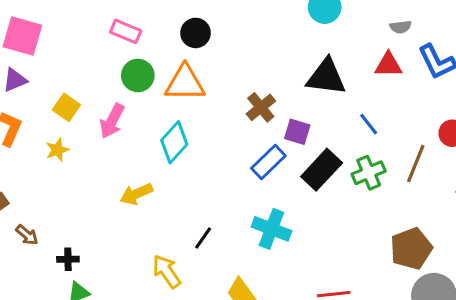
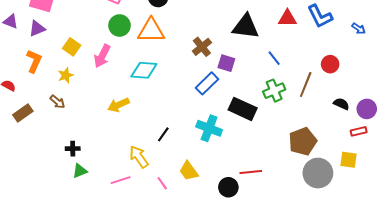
cyan diamond: (174, 142) -> (144, 70), turned 52
black rectangle: (322, 170) -> (243, 109), moved, turned 72
brown arrow: (27, 235) -> (57, 102), moved

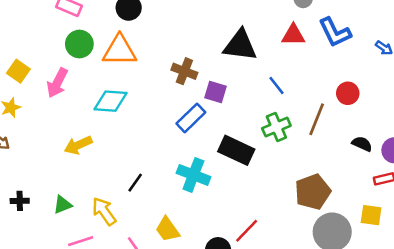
brown cross: (202, 47) -> (184, 71), turned -30
green triangle: (80, 171) -> (63, 205), moved
red line: (251, 172) -> (247, 231), turned -40

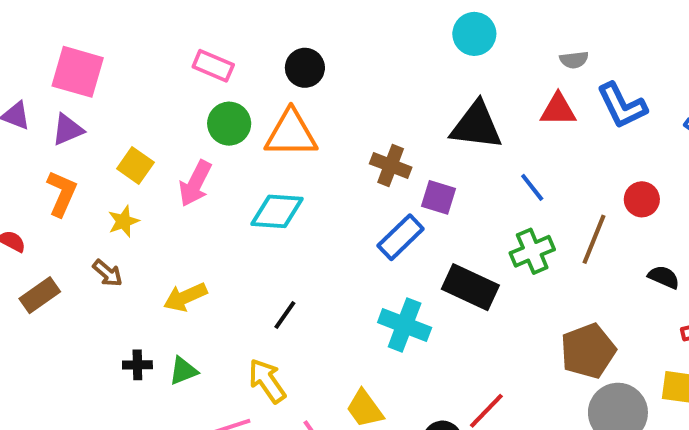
yellow arrow: (78, 145) -> (185, 297), moved
black line: (135, 183) -> (285, 315), moved
green triangle: (63, 205) -> (183, 371), moved

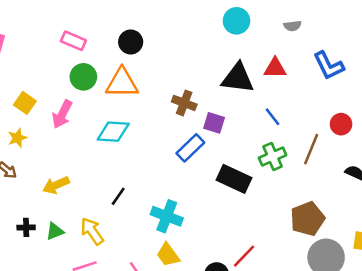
gray semicircle: (574, 60) -> (292, 26), moved
red triangle: (558, 110) -> (275, 68), moved
cyan cross: (405, 325) -> (167, 216), moved
yellow arrow: (267, 381) -> (92, 231), moved

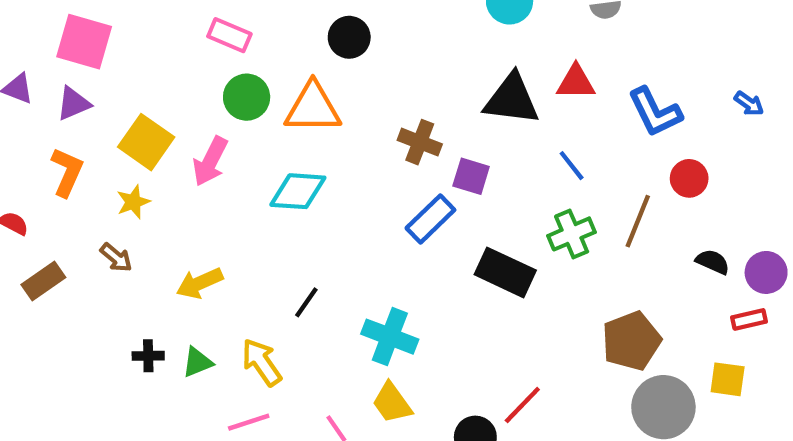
black circle: (131, 42) -> (349, 37), moved
blue L-shape: (329, 66) -> (655, 112), moved
yellow square: (25, 103) -> (146, 142), size x1.4

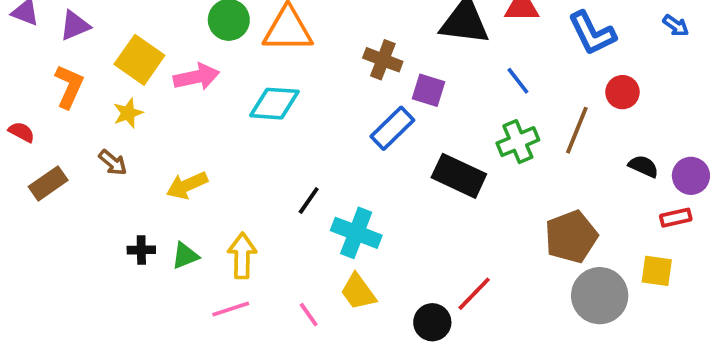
pink arrow: (210, 161) -> (196, 77), turned -129
black line: (306, 302) -> (309, 201), moved
yellow arrow: (262, 362) -> (242, 256), turned 36

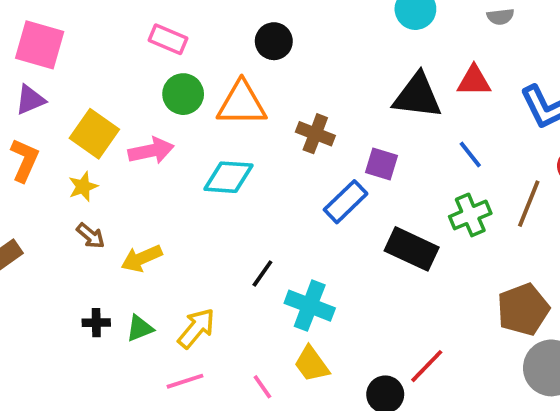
brown cross: (383, 60) -> (315, 134), moved
brown arrow: (113, 162) -> (91, 236), moved
yellow arrow: (242, 256) -> (196, 328), turned 39

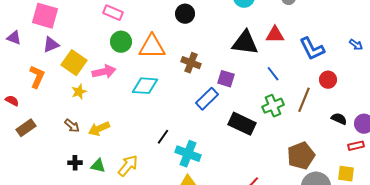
black circle: (274, 41) -> (185, 14), moved
purple triangle: (30, 100) -> (51, 45), moved
yellow star: (83, 187) -> (79, 92), moved
brown arrow: (91, 236) -> (72, 126), moved
green triangle: (140, 328) -> (98, 166), turned 35

